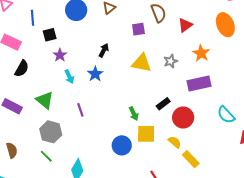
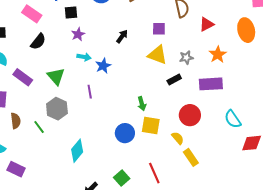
purple square: (138, 29) -> (159, 29), moved
blue star: (95, 74) -> (103, 66), moved
cyan arrow: (69, 77) -> (84, 57), turned -64
black rectangle: (163, 104) -> (174, 80), moved
green line: (46, 156) -> (39, 127), moved

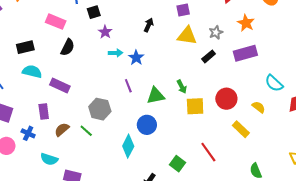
green triangle: (56, 76) -> (156, 96), moved, turned -48
red circle: (190, 115) -> (226, 99), moved
brown semicircle: (16, 121) -> (62, 130), turned -112
blue circle: (125, 133) -> (147, 125), moved
yellow semicircle: (178, 138) -> (259, 107), moved

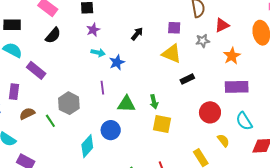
gray star: (216, 32) -> (203, 41), moved
purple rectangle: (245, 53) -> (237, 87), moved
red circle: (226, 99) -> (210, 112), moved

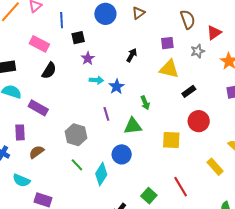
green arrow: (154, 102) -> (145, 103), moved
red circle: (210, 112) -> (199, 121), moved
green line: (50, 121) -> (77, 165), moved

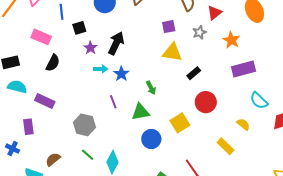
black arrow: (132, 55) -> (116, 43), moved, size x1.6
yellow square: (171, 140) -> (180, 123), turned -30
brown semicircle: (37, 152) -> (53, 159), moved
blue circle: (122, 154) -> (151, 139), moved

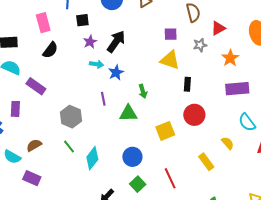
pink rectangle: (41, 37) -> (43, 23), turned 42
black rectangle: (194, 73) -> (187, 84), turned -56
blue circle: (151, 139) -> (132, 157), moved

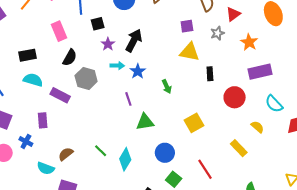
green triangle: (128, 113) -> (145, 122), moved
red circle: (194, 115) -> (235, 97), moved
gray hexagon: (71, 117) -> (86, 79), moved

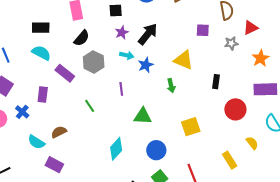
yellow triangle: (190, 52) -> (184, 60), moved
purple line: (128, 99) -> (121, 89), moved
green line: (101, 151) -> (90, 106), moved

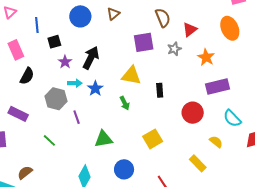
purple square: (203, 30) -> (144, 42), size x1.5
gray hexagon: (94, 62) -> (56, 99), moved
black rectangle: (216, 82) -> (160, 90), moved

